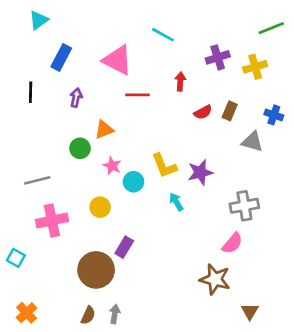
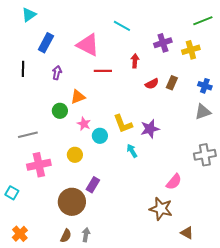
gray triangle: (252, 142) -> (203, 112), moved, turned -36
gray cross: (244, 206) -> (205, 155), moved
brown triangle: (250, 311) -> (187, 233), turned -32

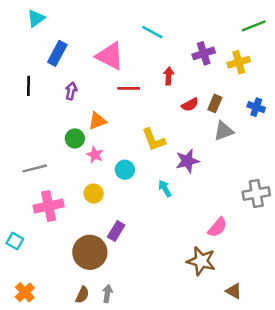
gray triangle: (203, 112) -> (224, 131), moved
pink star: (84, 124) -> (95, 155), moved
yellow L-shape: (123, 124) -> (154, 140), moved

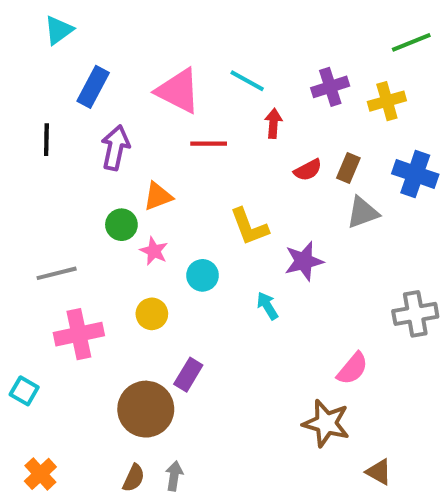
cyan line: (152, 32) -> (247, 81), moved
purple arrow: (71, 91) -> (115, 148), size x1.5
blue cross: (256, 107) -> (415, 174), size x1.5

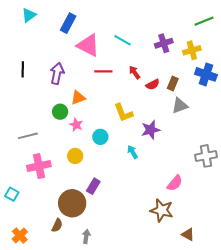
blue rectangle: (93, 87) -> (68, 23), moved
red arrow: (273, 123) -> (135, 72), moved, turned -40
blue cross: (415, 174) -> (206, 74), moved
brown semicircle: (134, 478) -> (57, 225), moved

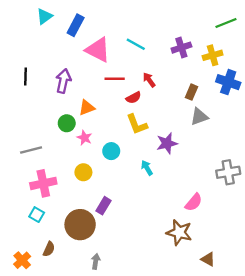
cyan triangle: (29, 15) -> (44, 16), moved
red semicircle: (153, 85) -> (134, 98), moved
cyan square: (12, 194) -> (37, 215), moved
brown semicircle: (57, 225) -> (49, 249), moved

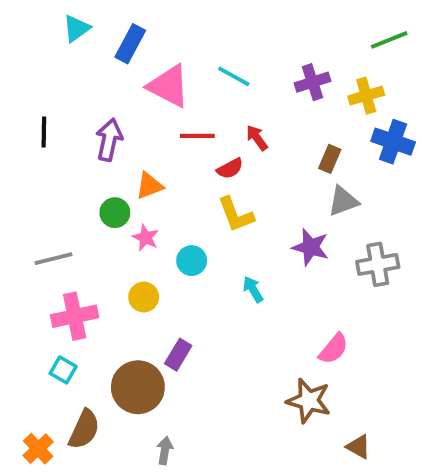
purple star: (167, 143) -> (311, 247), moved, turned 30
gray cross: (228, 172) -> (378, 264), moved
brown semicircle: (49, 249) -> (84, 429), size x1.5

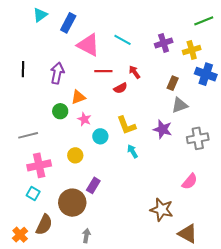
yellow L-shape: (236, 215) -> (126, 125), moved
pink star: (146, 238) -> (84, 119), moved
pink semicircle: (334, 349) -> (190, 181), moved
brown triangle: (359, 447) -> (188, 234), size x1.5

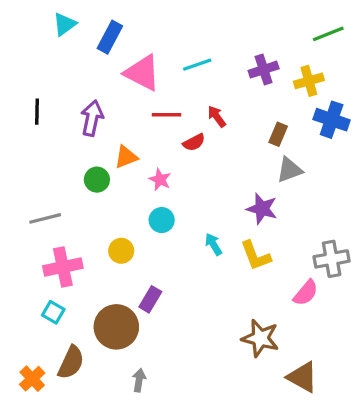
cyan line: (122, 40) -> (197, 65), turned -48
pink star: (84, 119) -> (160, 180), moved
yellow L-shape: (126, 125) -> (256, 256), moved
gray cross: (198, 138) -> (332, 259), moved

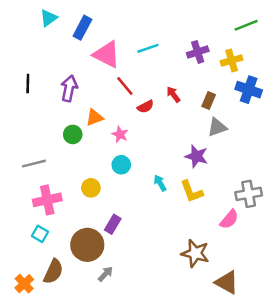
red line: (166, 115) -> (125, 86), turned 50
red arrow: (217, 116) -> (173, 94), moved
gray arrow: (139, 380) -> (105, 274), moved, turned 35

